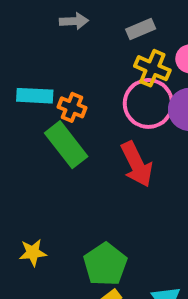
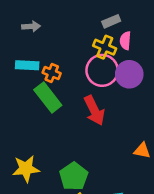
gray arrow: (74, 21) -> (31, 26), moved
gray rectangle: (141, 29) -> (111, 21), moved
yellow star: (33, 253) -> (26, 169), size x1.5

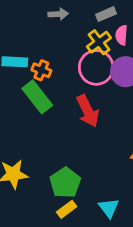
gray arrow: (31, 26) -> (58, 14), moved
yellow cross: (105, 47) -> (99, 42), turned 30

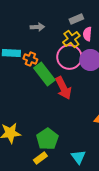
gray arrow: (58, 14) -> (37, 27), moved
green rectangle: (37, 97) -> (44, 74), moved
yellow rectangle: (67, 209) -> (40, 158), moved

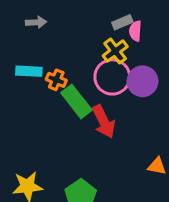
gray arrow: (37, 27) -> (36, 22), moved
pink semicircle: (87, 34) -> (135, 31), moved

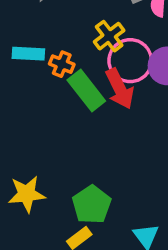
yellow cross: (115, 51) -> (109, 36), moved
red arrow: (104, 122) -> (120, 89), moved

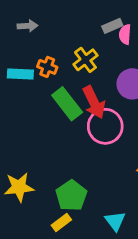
pink circle: (130, 61) -> (105, 126), moved
orange cross: (62, 64) -> (47, 67), moved

